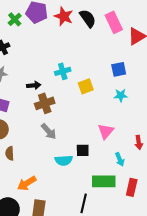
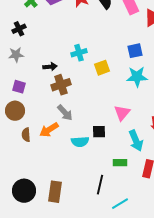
cyan star: (121, 95) -> (137, 77), size x1.5
cyan arrow: (120, 159) -> (136, 141), size x1.5
green rectangle: (104, 181) -> (120, 163), size x0.6
orange arrow: (27, 183) -> (49, 130), moved

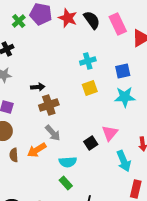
cyan cross: (79, 53) -> (88, 61), moved
black square: (99, 132) -> (91, 143), moved, turned -32
green rectangle: (120, 163) -> (66, 183), moved, turned 48

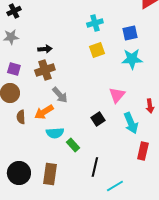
brown cross: (49, 105) -> (45, 70), moved
black square: (91, 143) -> (98, 119), moved
cyan semicircle: (68, 162) -> (55, 133), moved

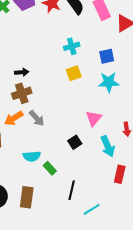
orange arrow: (44, 112) -> (14, 118), moved

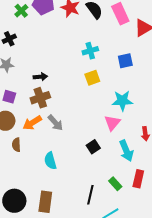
cyan star: (109, 82) -> (122, 101), moved
cyan semicircle: (32, 156) -> (50, 161), turned 78
green rectangle: (50, 168) -> (115, 184), moved

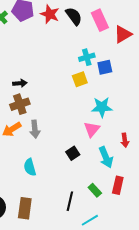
cyan cross: (90, 51) -> (87, 57), moved
yellow square: (92, 78) -> (80, 79), moved
gray arrow: (55, 123) -> (35, 129), turned 36

